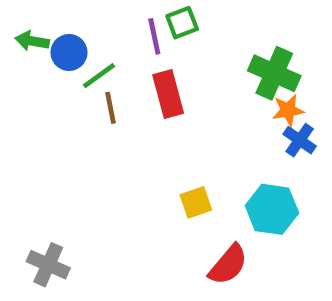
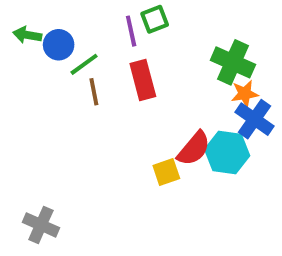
blue cross: (300, 140) -> (255, 119), size x1.4
cyan hexagon: (272, 209) -> (227, 152), moved
red semicircle: (228, 265) -> (194, 149), moved

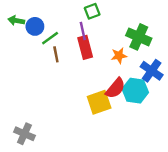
purple line: (131, 31) -> (83, 31), moved
orange star: (245, 94) -> (119, 56), moved
yellow square: (166, 172) -> (99, 102), size x1.5

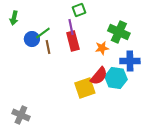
green arrow: (16, 21) -> (14, 18), turned -88
blue circle: (35, 26) -> (32, 39), moved
blue cross: (152, 71) -> (130, 61), turned -36

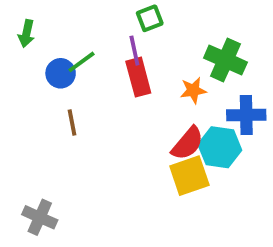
brown line: (48, 47) -> (72, 123), moved
yellow square: (85, 88) -> (189, 176), moved

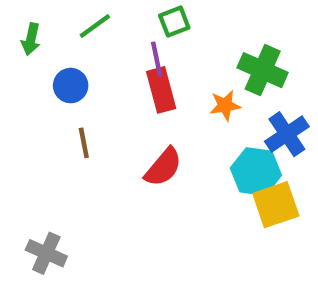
green line: (81, 62) -> (95, 26), moved
blue cross: (246, 115) -> (287, 134), turned -33
red semicircle: (188, 143) -> (163, 167), moved
yellow square: (189, 176) -> (276, 205), moved

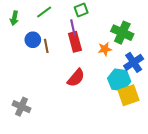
brown line: (84, 143) -> (46, 46), moved
gray cross: (46, 253) -> (22, 107), moved

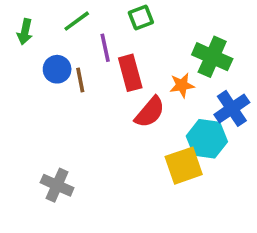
purple line: (73, 27) -> (105, 48), moved
red semicircle: (76, 78) -> (150, 112), moved
yellow square: (128, 95) -> (184, 166), moved
gray cross: (22, 107) -> (57, 185), moved

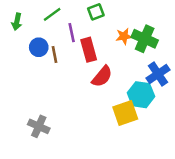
orange star: (182, 85) -> (124, 36), moved

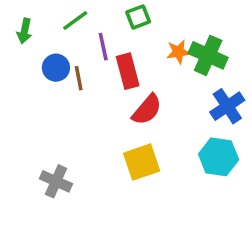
cyan hexagon: (141, 95) -> (219, 157), moved
yellow square: (125, 113) -> (142, 162), moved

